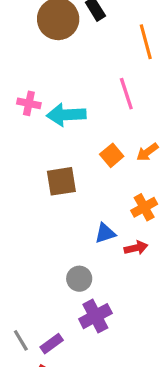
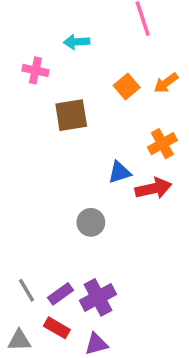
pink cross: (29, 103) -> (35, 70), moved
cyan arrow: (66, 115) -> (77, 42), size x0.6
red arrow: (136, 248) -> (153, 188), size x1.4
purple cross: (95, 316) -> (98, 297), moved

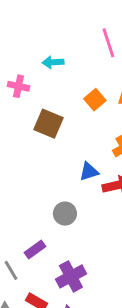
brown square: (71, 115) -> (48, 124), turned 32
purple rectangle: (60, 294) -> (35, 249), moved

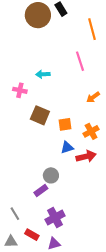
orange square: (95, 100) -> (65, 124), moved, turned 32
purple rectangle: (35, 249) -> (41, 191), moved

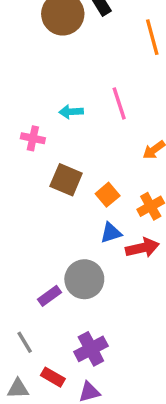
pink line: (80, 61) -> (119, 103), moved
orange square: (65, 124) -> (108, 195), turned -32
gray circle: (51, 175) -> (84, 279), size x1.5
purple rectangle: (41, 191) -> (50, 296), moved

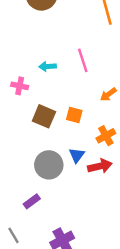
orange square: (108, 195) -> (74, 115), moved, turned -35
blue triangle: (111, 233) -> (77, 155), turned -35
gray circle: (84, 279) -> (49, 165), moved

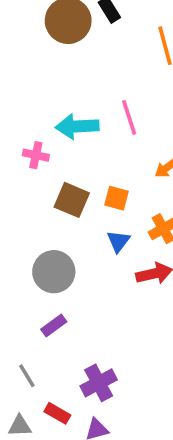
cyan arrow: (48, 66) -> (77, 126), size x1.6
blue triangle: (77, 155) -> (118, 241), moved
gray circle: (49, 165) -> (54, 272), moved

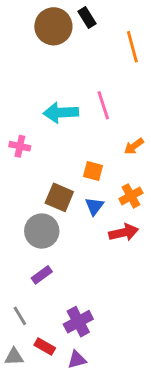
pink cross: (36, 155) -> (20, 146), moved
brown square: (72, 200) -> (59, 197), moved

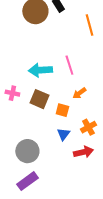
orange arrow: (134, 146) -> (79, 93), moved
brown square: (59, 197) -> (39, 99), moved
purple rectangle: (42, 275) -> (27, 181), size x1.5

